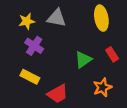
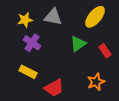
yellow ellipse: (101, 18) -> (95, 17), turned 50
green triangle: (83, 60) -> (78, 44), moved

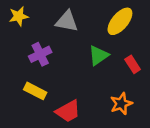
yellow star: (25, 20) -> (19, 16), moved
purple cross: (32, 43) -> (40, 54), turned 30

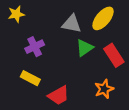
gray triangle: (67, 21) -> (72, 24), moved
red rectangle: (133, 64) -> (114, 55), size x1.5

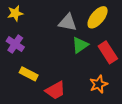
purple cross: (35, 47) -> (15, 44), moved, turned -30

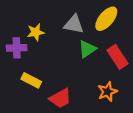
yellow star: (15, 13) -> (36, 32), moved
purple cross: (15, 44) -> (17, 48), turned -36

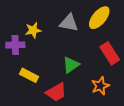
green triangle: (87, 49) -> (71, 65), moved

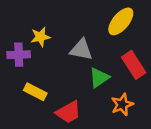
gray triangle: (69, 23) -> (81, 50), moved
green triangle: (71, 65) -> (99, 78), moved

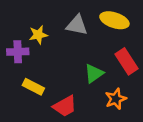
yellow ellipse: (121, 21) -> (114, 20), turned 68
gray triangle: (81, 50) -> (77, 25), moved

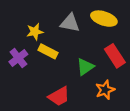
purple cross: (18, 52) -> (18, 58), moved, turned -36
yellow rectangle: (33, 87) -> (48, 51), moved

